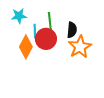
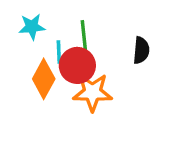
black semicircle: (72, 30) -> (141, 50), moved
orange star: (80, 47) -> (92, 92), moved, turned 30

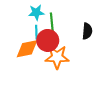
cyan star: (32, 27) -> (36, 12), moved
orange diamond: (44, 79) -> (27, 49), turned 50

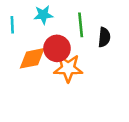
green line: (52, 23) -> (81, 25), moved
cyan line: (36, 32) -> (12, 25), moved

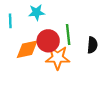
green line: (81, 25) -> (68, 35), moved
black semicircle: (104, 37) -> (92, 45), moved

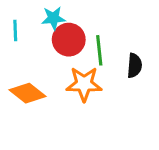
red circle: (48, 41) -> (69, 40), moved
orange diamond: (27, 49) -> (27, 93), moved, turned 50

